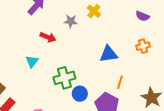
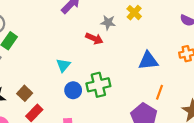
red arrow: (48, 37) -> (94, 39), moved
blue circle: (80, 94) -> (73, 90), moved

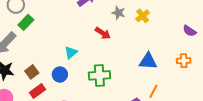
gray star: (108, 22) -> (119, 13), moved
blue circle: (73, 90) -> (60, 75), moved

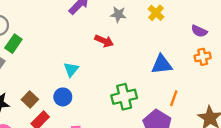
yellow cross: (143, 16) -> (156, 13), moved
purple semicircle: (189, 31) -> (199, 31), moved
green cross: (99, 75) -> (124, 97), moved

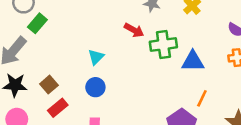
blue circle: (63, 97) -> (95, 87), moved
green cross: (124, 97) -> (163, 44), moved

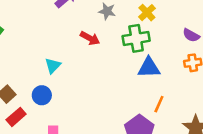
green cross: (163, 44) -> (136, 38), moved
blue circle: (95, 87) -> (42, 95), moved

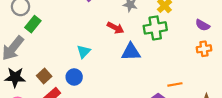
blue triangle: (149, 68) -> (131, 52), moved
orange line: (159, 104) -> (175, 84), turned 56

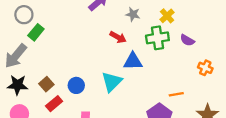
purple semicircle: (203, 25) -> (187, 40), moved
orange cross: (204, 49) -> (205, 68), moved, turned 32
cyan triangle: (84, 52) -> (112, 82), moved, size x1.5

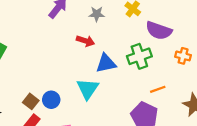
green cross: (157, 38) -> (139, 56), moved
purple semicircle: (187, 40) -> (159, 31), size x1.6
brown square: (46, 84) -> (31, 101), moved

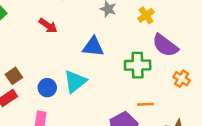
red arrow: (85, 41) -> (48, 26), moved
blue triangle: (106, 63) -> (93, 47), moved
blue circle: (51, 100) -> (47, 88), moved

